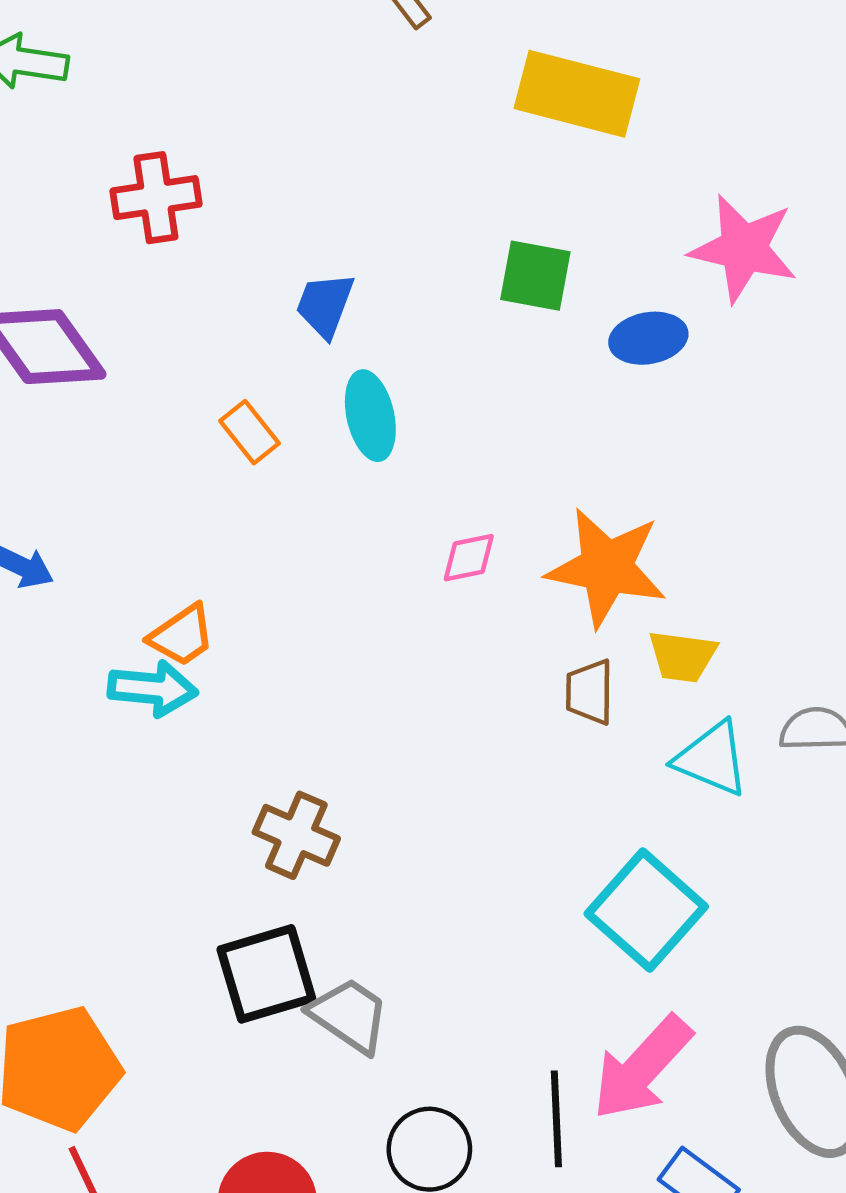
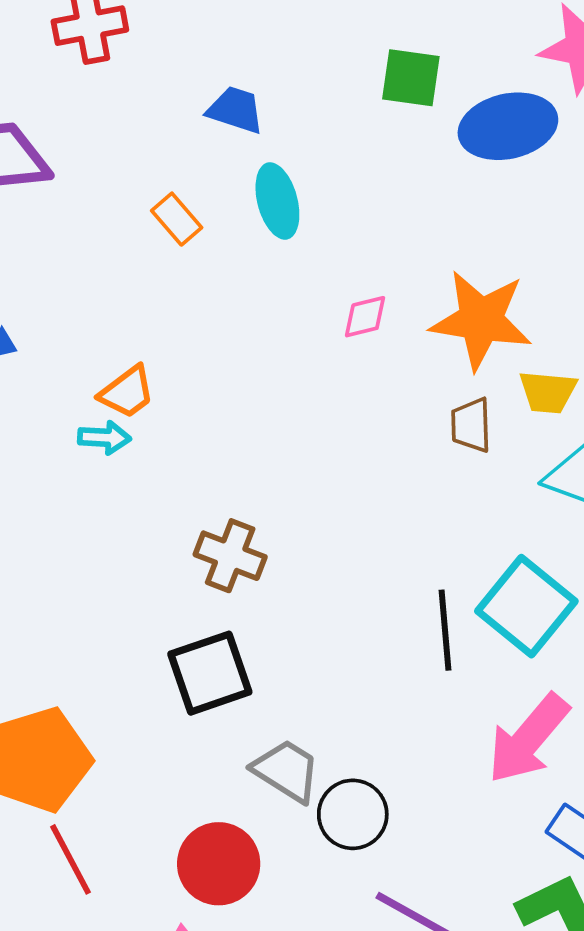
blue trapezoid: (325, 305) -> (236, 110), turned 90
blue ellipse: (648, 338) -> (508, 126), size x1.5
cyan arrow: (153, 689) -> (104, 438), size x0.7
gray trapezoid: (349, 1015) -> (286, 771), moved
black line: (556, 1119) -> (445, 630), moved

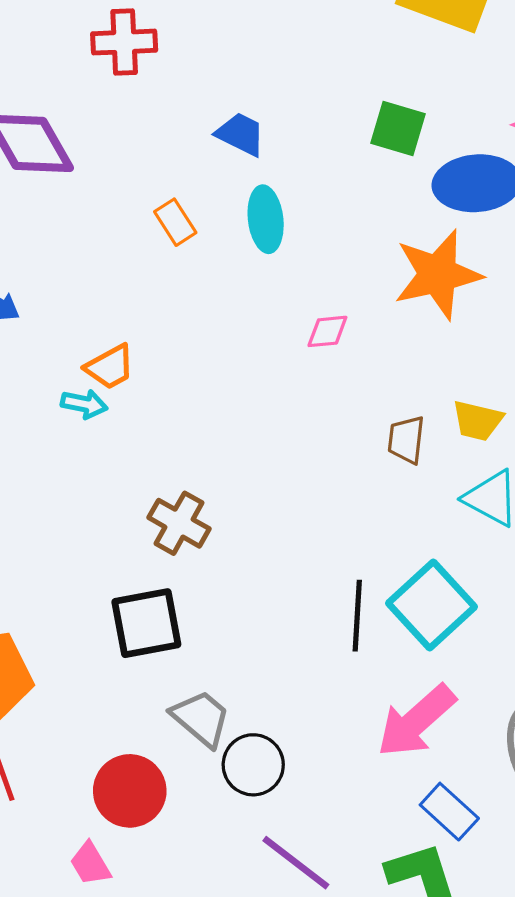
orange star: (481, 320) -> (438, 275), moved, turned -30

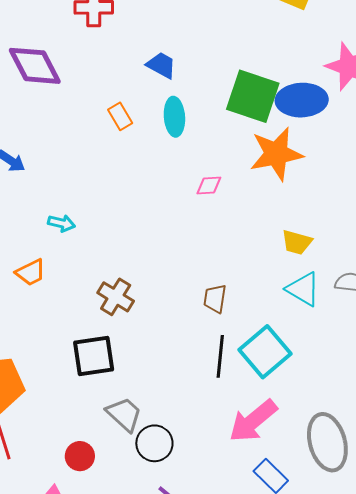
green square: (398, 128) -> (253, 96), moved, size x1.6
orange trapezoid: (110, 367) -> (31, 272), moved
brown trapezoid: (406, 440) -> (215, 299), moved
red circle: (130, 791) -> (80, 456), size x0.7

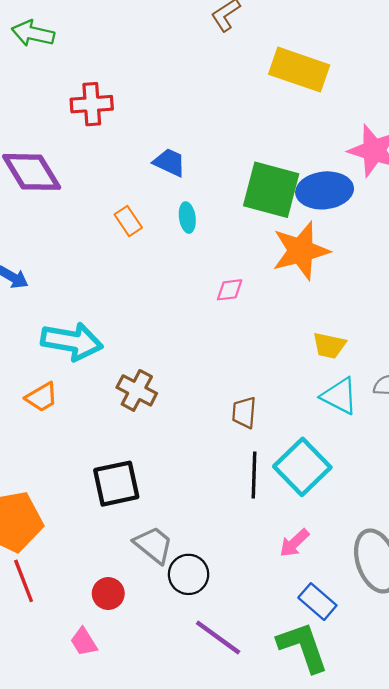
cyan ellipse: (174, 117) -> (187, 218), size x0.7
cyan arrow: (62, 223) -> (72, 341), size x2.0
brown cross: (116, 297) -> (137, 390), moved
pink arrow: (253, 421) -> (294, 543), size x0.6

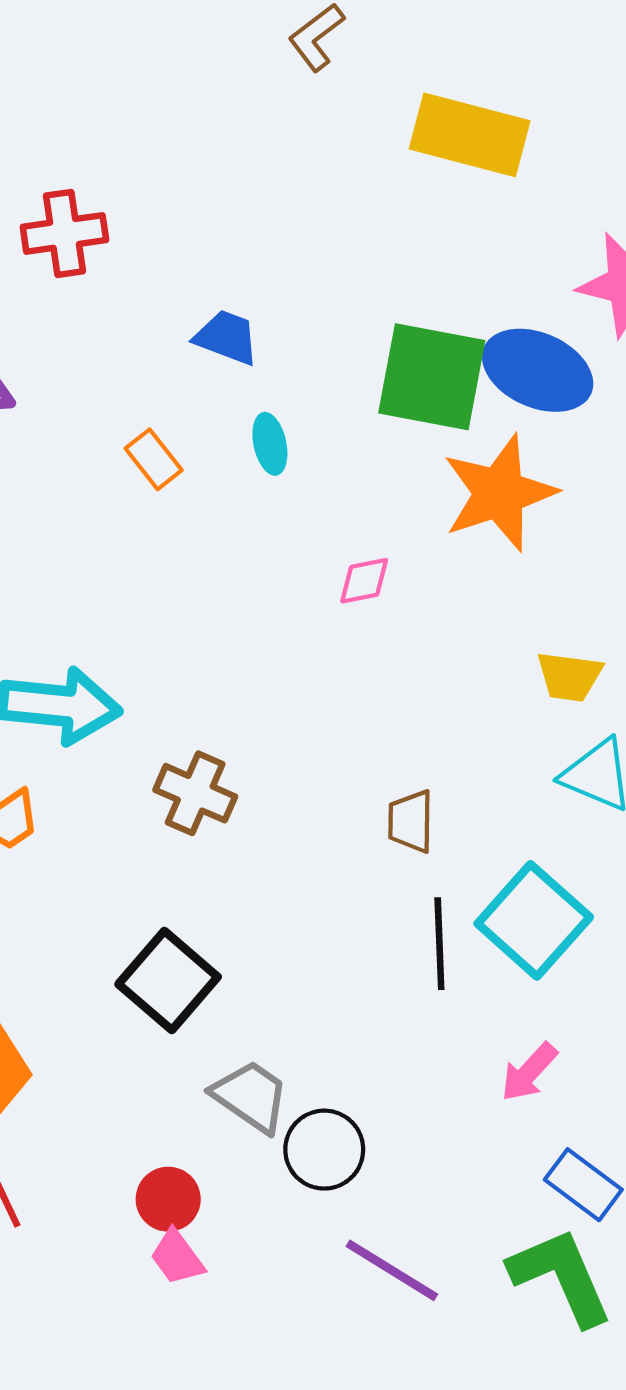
blue ellipse: (325, 190) -> (538, 370), turned 34
black square: (116, 484) -> (168, 981), turned -33
pink trapezoid: (84, 642) -> (177, 1257), moved

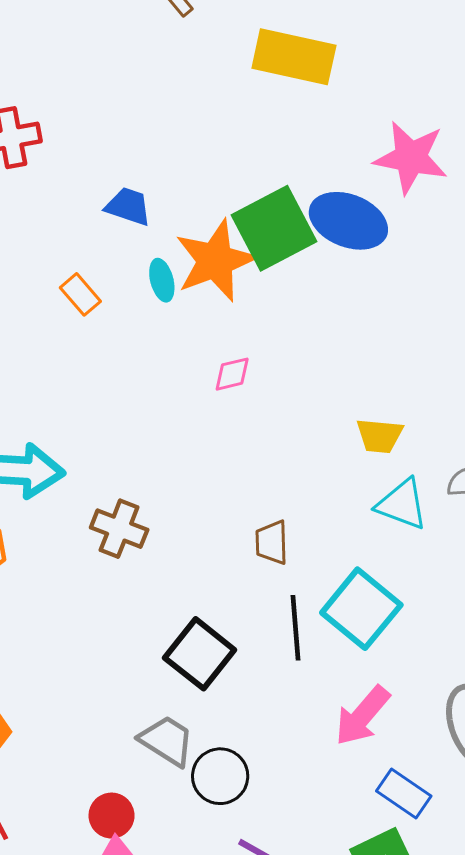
green square: (432, 377) -> (274, 228), turned -36
orange star: (499, 493) -> (215, 261), moved
black square: (168, 981) -> (200, 654), moved
pink arrow: (529, 1072) -> (362, 716), size x1.4

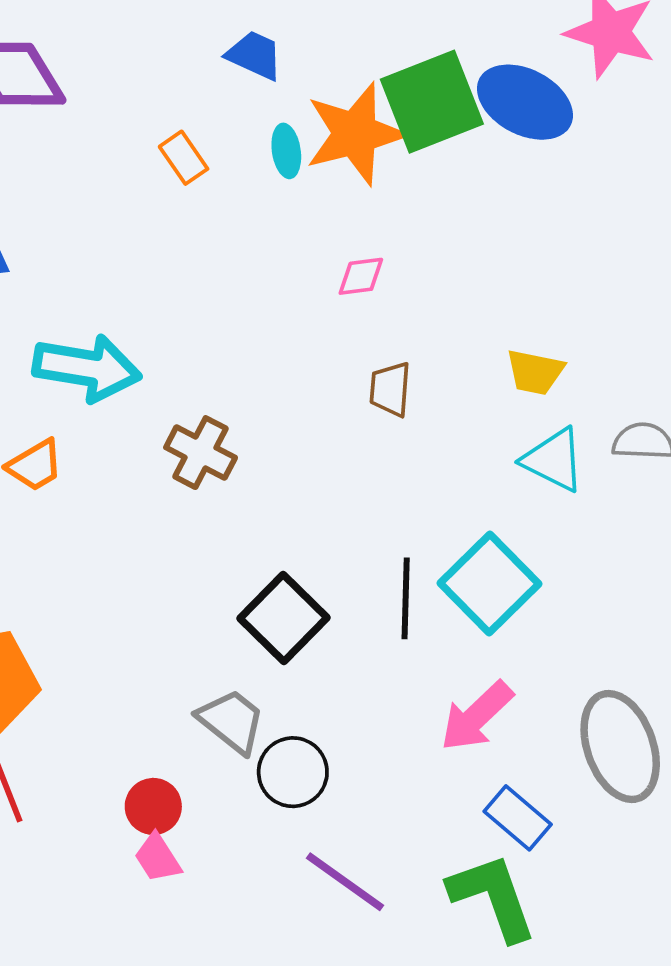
brown trapezoid: (272, 542) -> (390, 389), moved

